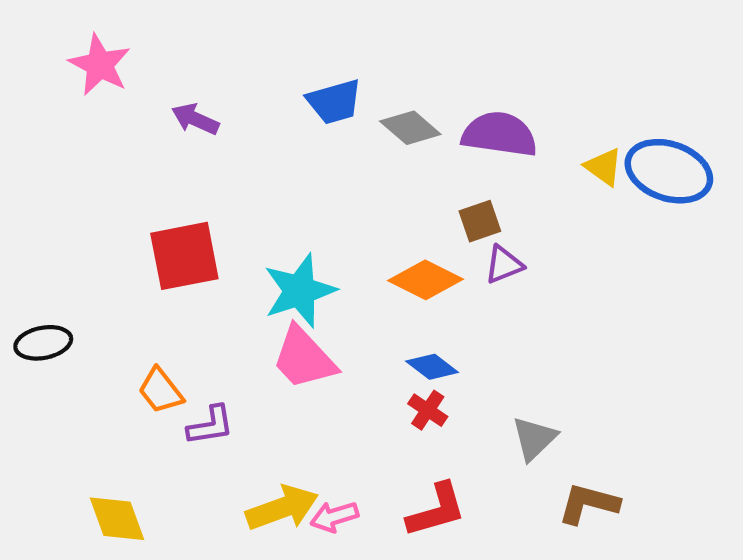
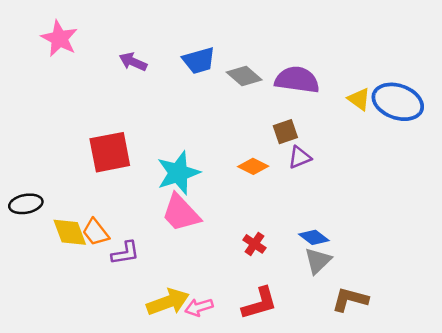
purple arrow: (195, 119) -> (133, 62), moved
orange diamond: (426, 280) -> (253, 166), size x0.7
blue diamond: (432, 367) -> (314, 237), moved
yellow diamond: (117, 519) -> (70, 232), moved

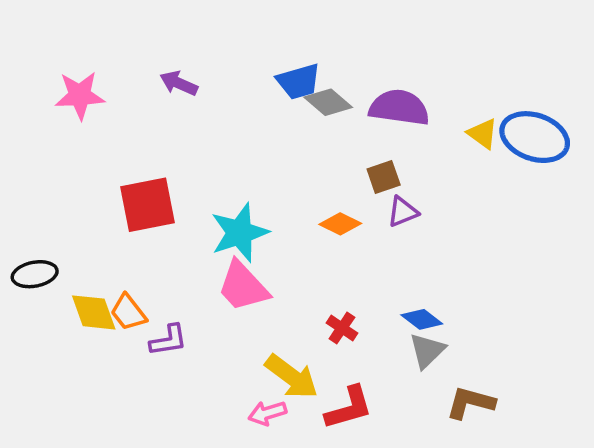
pink star: (59, 39) -> (80, 95), moved, turned -30
blue trapezoid: (199, 60) -> (299, 81), moved
yellow arrow: (168, 302) -> (292, 377), moved, turned 57

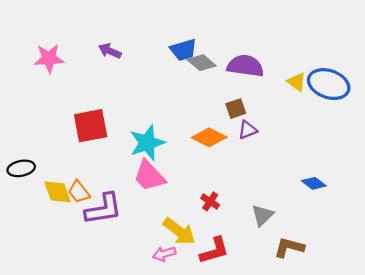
orange diamond: (340, 224) -> (209, 137), size x1.4
blue diamond: (422, 319) -> (314, 183), moved
purple L-shape: (168, 340) -> (103, 209), size x1.6

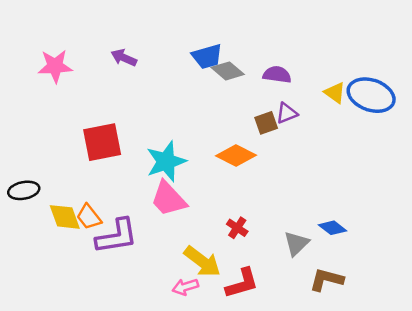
purple semicircle: (245, 66) -> (277, 75), size x0.7
purple triangle: (248, 130) -> (287, 113), moved
blue diamond: (314, 183) -> (333, 228), moved

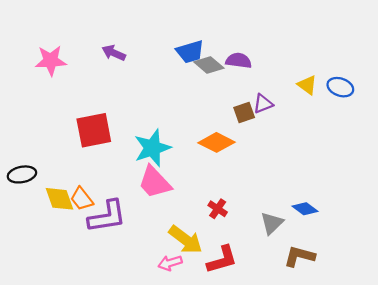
purple semicircle: (277, 75) -> (239, 61), moved
blue ellipse: (371, 95) -> (340, 87), size x0.6

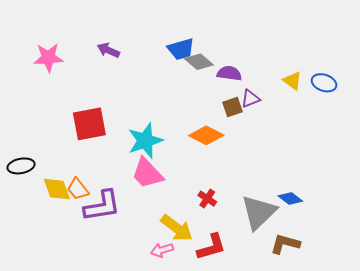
purple semicircle: (239, 61) -> (229, 73), moved
gray triangle: (272, 223) -> (259, 212), size x1.6

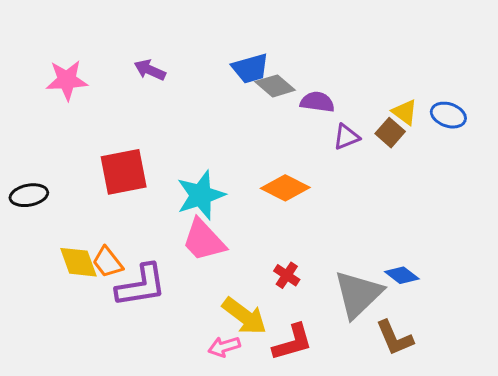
brown square: (232, 107) -> (390, 133), moved, turned -30
black ellipse: (21, 166) -> (29, 195), moved
brown L-shape: (285, 244) -> (394, 338), turned -128

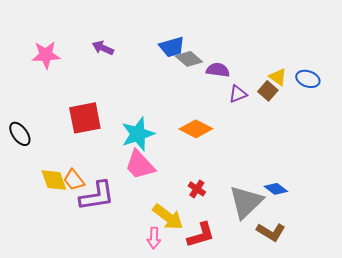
black ellipse: (29, 195) -> (20, 134), turned 65
brown L-shape: (394, 338) -> (271, 232), turned -36
pink arrow: (224, 347) -> (154, 238), turned -70

